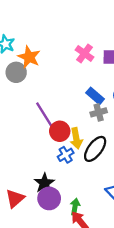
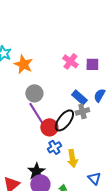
gray circle: (16, 72) -> (34, 93), moved
yellow arrow: (76, 138) -> (72, 158), moved
black ellipse: (95, 149) -> (64, 120), moved

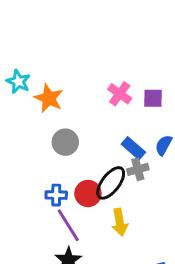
purple line: (36, 113) -> (68, 225), moved
blue cross: (54, 147) -> (56, 195), moved, turned 32
yellow arrow: (72, 158) -> (120, 222), moved

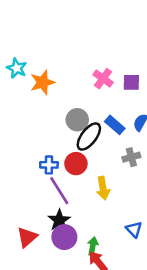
orange star: (49, 98) -> (42, 82), turned 30
gray circle: (65, 142) -> (77, 120), moved
gray cross: (138, 169) -> (131, 157), moved
black ellipse: (111, 183) -> (89, 137), moved

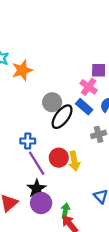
pink cross: (103, 79) -> (89, 87), moved
red circle: (76, 164) -> (59, 158), moved

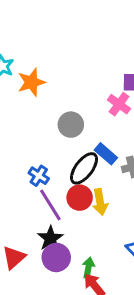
blue rectangle: (84, 107) -> (106, 154), moved
black ellipse: (62, 117) -> (84, 168), moved
blue cross: (28, 141) -> (39, 176), turned 32

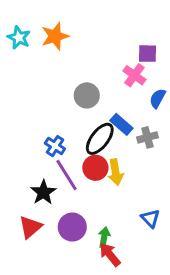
orange star: (31, 82) -> (55, 36), moved
black star: (50, 238) -> (43, 192), moved

